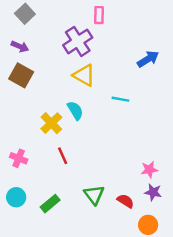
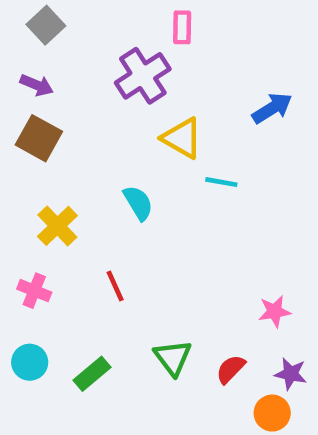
yellow triangle: (84, 75) -> (182, 138), moved
yellow cross: (51, 123) -> (57, 226), moved
purple star: (153, 192) -> (291, 374), moved
red semicircle: (125, 201) -> (231, 369), turned -78

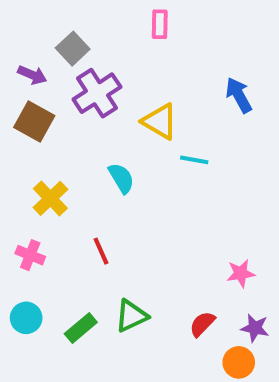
gray square: (46, 25) -> (73, 49), moved
purple cross: (143, 76) -> (97, 93), moved
blue arrow: (272, 108) -> (239, 95), turned -87
green triangle: (173, 358) -> (131, 316), moved, turned 42

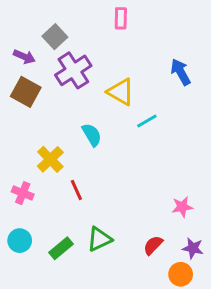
cyan line: (194, 160) -> (147, 121), turned -40
yellow cross: (50, 198) -> (50, 159), moved

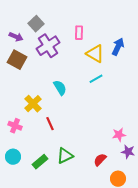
pink rectangle: (121, 18) -> (79, 33), moved
blue arrow: (181, 72) -> (118, 47), turned 54
yellow triangle: (121, 92) -> (95, 54), moved
purple star: (193, 248) -> (128, 152), moved

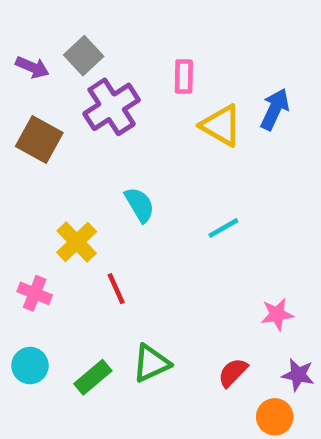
purple arrow: (16, 37) -> (32, 67), moved
cyan line: (96, 79) -> (223, 228), moved
purple star: (128, 152) -> (298, 375), moved

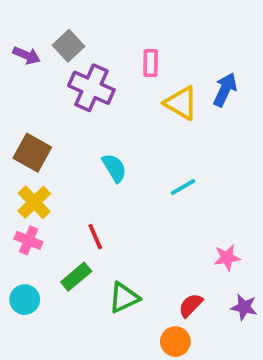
purple cross: (112, 107) -> (91, 88), turned -33
brown square: (39, 139) -> (32, 153), moved
yellow cross: (77, 242) -> (34, 202), moved
green rectangle: (93, 377) -> (76, 277), moved
orange circle: (275, 417) -> (175, 342), moved

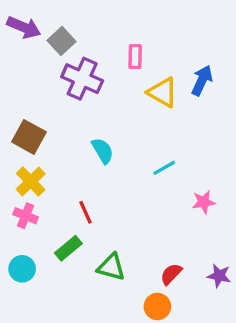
purple arrow: (27, 55) -> (24, 27), moved, size x1.4
pink star: (227, 258) -> (204, 202), moved
green triangle: (124, 298) -> (111, 267), turned 40

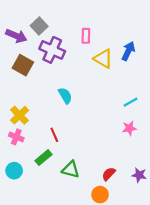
purple arrow: (24, 27) -> (16, 36), moved
brown square: (29, 137) -> (23, 65), moved
cyan line: (164, 168) -> (130, 102), moved

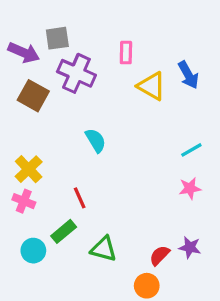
gray square: (39, 26) -> (57, 38), turned 35
blue arrow: (128, 51) -> (188, 75), turned 126
cyan circle: (14, 171) -> (33, 251), moved
purple star: (139, 175) -> (190, 247), moved

